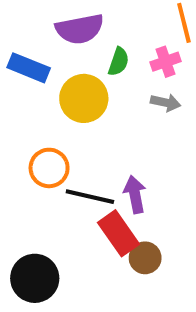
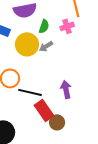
gray arrow: (166, 103) -> (46, 46), moved, turned 136
purple arrow: (135, 195) -> (66, 89), moved

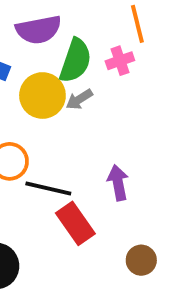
green semicircle: (44, 26) -> (75, 61), size x1.6
brown circle: (57, 122) -> (141, 260), moved

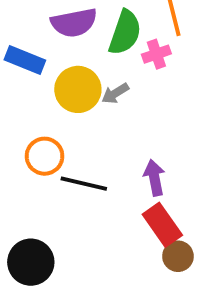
green semicircle: (75, 61) -> (125, 33), moved
red rectangle: (75, 223) -> (162, 225), moved

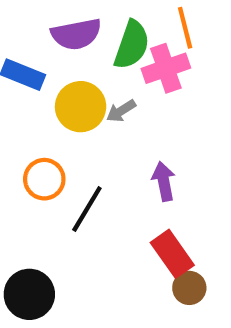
pink cross: (156, 54) -> (166, 68), size x1.5
purple arrow: (154, 178) -> (164, 181), moved
black line: (84, 184) -> (87, 209), turned -72

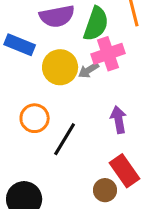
pink cross: (166, 68) -> (108, 54), moved
brown circle: (189, 288) -> (105, 190), moved

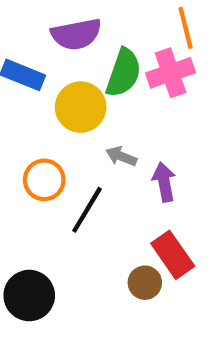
green semicircle: (96, 24) -> (123, 73), moved
pink cross: (108, 54) -> (171, 73), moved
gray arrow: (89, 70) -> (121, 156), moved, turned 54

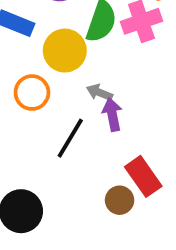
orange circle: (44, 180) -> (32, 93), moved
purple arrow: (164, 182) -> (112, 114), moved

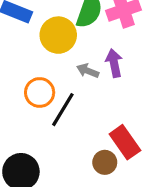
orange circle: (32, 93) -> (40, 92), moved
purple arrow: (112, 114) -> (114, 63), moved

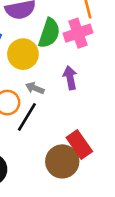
gray arrow: (88, 71) -> (35, 88), moved
brown circle: (105, 162) -> (62, 161), size x1.6

